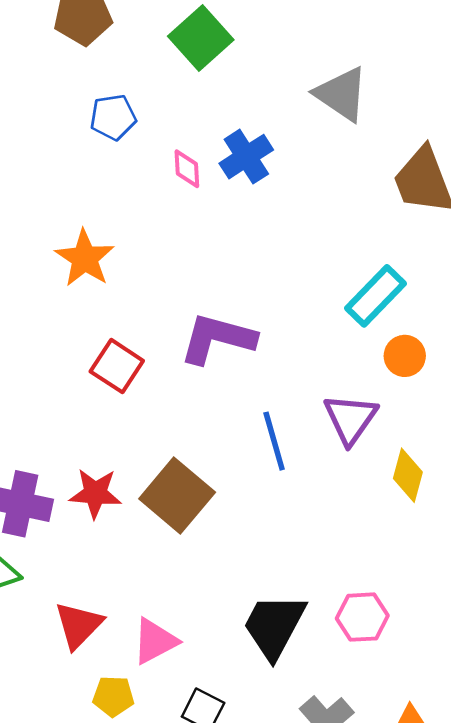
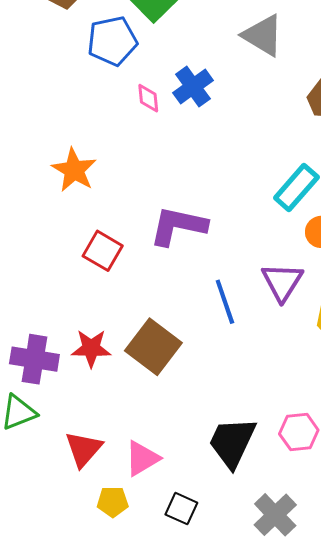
blue pentagon: (113, 117) -> (112, 41), moved, size x1.4

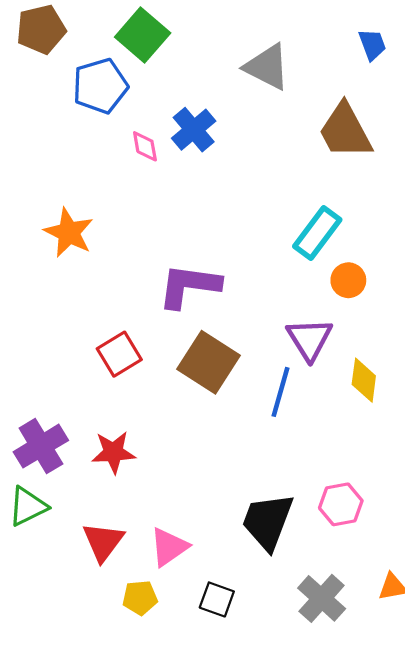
red square: (103, 251) -> (119, 354), moved, turned 33
blue line: (225, 302) -> (280, 392), moved, turned 39
brown square: (153, 347) -> (209, 362), moved
red star: (91, 348) -> (113, 452), moved
purple cross: (34, 359) -> (41, 446), turned -36

